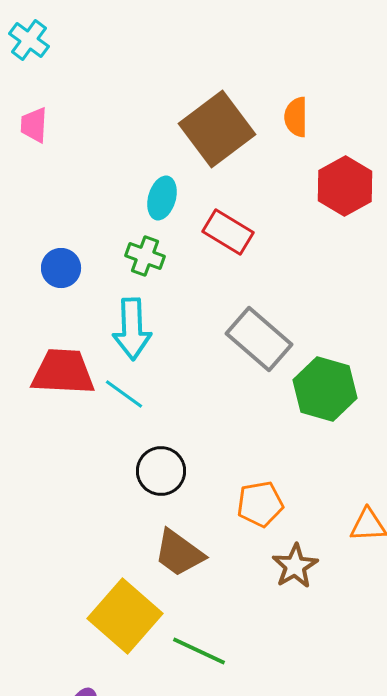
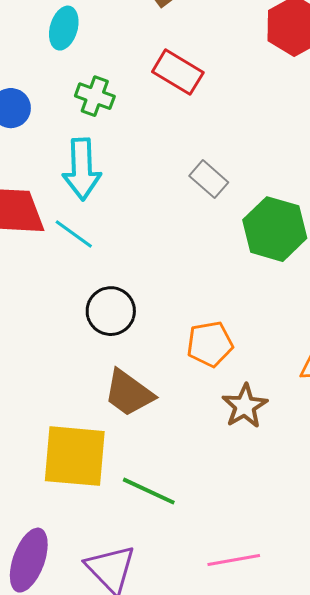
cyan ellipse: (162, 198) -> (64, 28), moved
gray rectangle: (259, 339) -> (209, 179), size x0.6
yellow square: (125, 616) -> (75, 456), turned -36

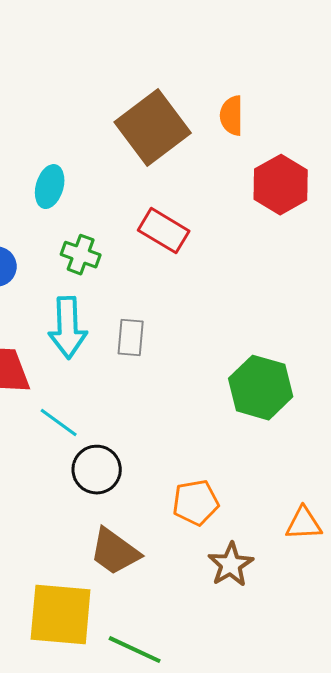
gray rectangle: (209, 179) -> (131, 338), moved, turned 54
cyan line: (74, 234) -> (59, 423), moved

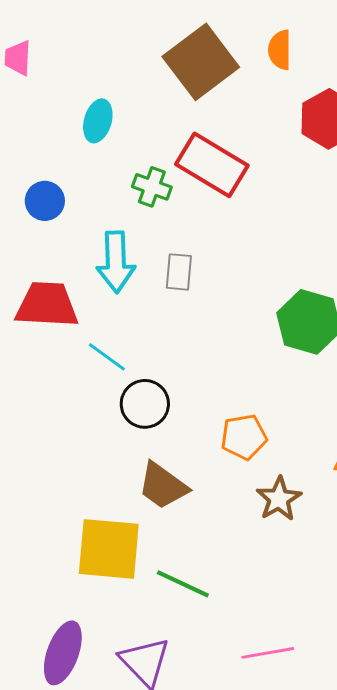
red rectangle: (164, 231) -> (212, 165), size x1.4
green cross: (81, 255) -> (152, 187), moved

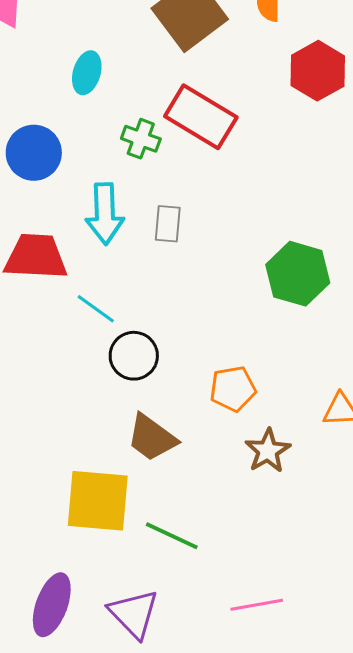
blue circle: (45, 201) -> (34, 153), size x1.4

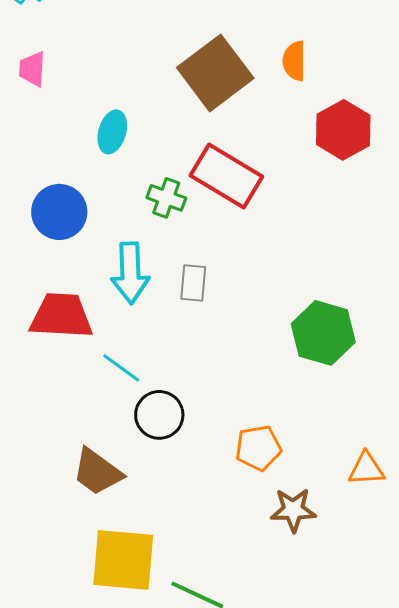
brown trapezoid: (152, 438) -> (97, 472), moved
brown star: (268, 451) -> (293, 510), turned 30

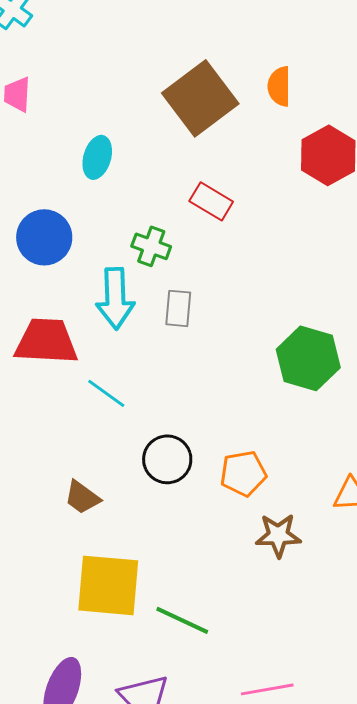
red rectangle: (226, 176) -> (211, 201), size x0.6
green cross: (166, 198) -> (151, 246), moved
black circle: (159, 415) -> (167, 459), moved
brown trapezoid: (97, 472) -> (82, 497), size x0.7

